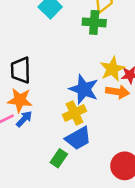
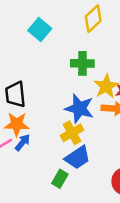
green cross: (94, 22) -> (82, 63), moved

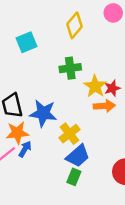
cyan square: (40, 29) -> (26, 42), turned 35
blue star: (79, 108) -> (43, 113), moved
green rectangle: (60, 179) -> (74, 177), moved

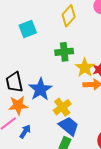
blue star: (43, 113) -> (40, 89), turned 30
blue arrow: (25, 149) -> (25, 131), moved
blue trapezoid: (78, 156) -> (69, 126), turned -100

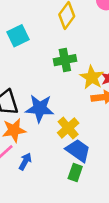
blue star: (40, 89) -> (40, 108), turned -30

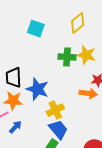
cyan square: (18, 36) -> (36, 29), turned 30
yellow star: (92, 77) -> (86, 55), moved, turned -30

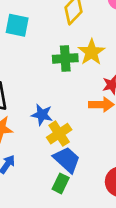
yellow star: (86, 55) -> (91, 52), turned 30
blue star: (37, 89) -> (42, 115), moved, size x0.7

